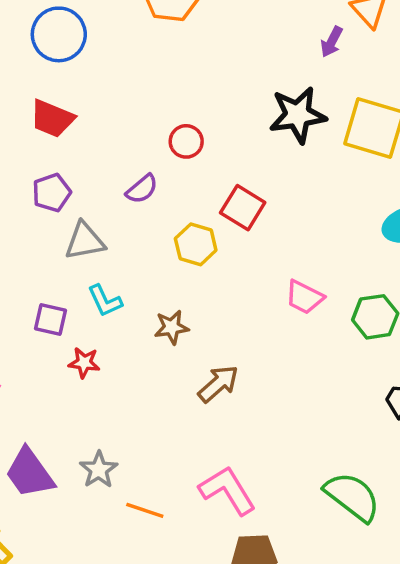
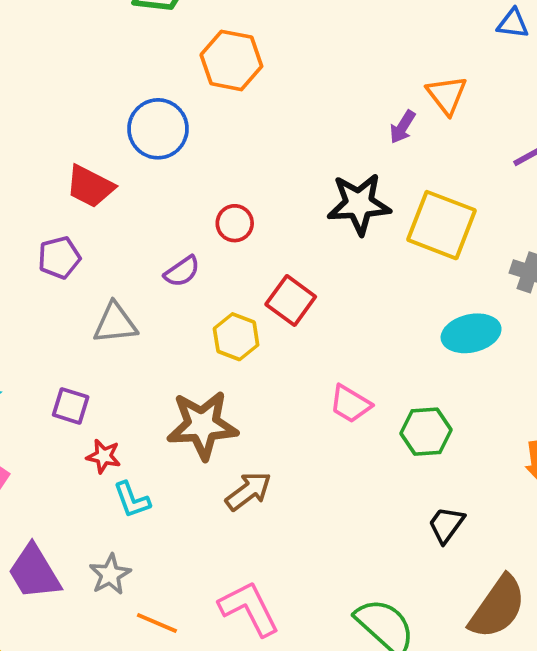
blue circle: (59, 34) -> (158, 129), moved
purple pentagon: (52, 193) -> (59, 258), moved
cyan L-shape: (105, 301) -> (132, 500), moved
brown star: (172, 327) -> (202, 425), size x1.8

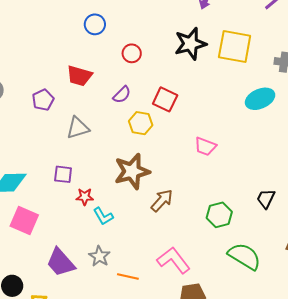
blue circle: (158, 129) -> (95, 24), moved, size x0.7
red trapezoid: (90, 186) -> (79, 76), moved
red circle: (235, 223) -> (132, 53), moved
purple semicircle: (182, 271) -> (122, 95), moved
green hexagon: (426, 432) -> (219, 215), moved

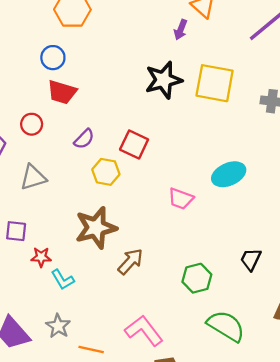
red circle: (132, 53) -> (32, 124), moved
red trapezoid: (79, 76) -> (62, 92), moved
cyan ellipse: (260, 99) -> (229, 174), moved

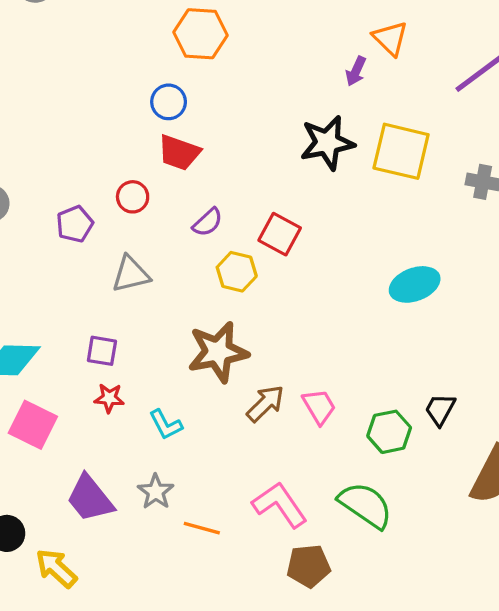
pink trapezoid: (181, 199) -> (319, 407), moved, turned -144
red star: (41, 257) -> (109, 398), moved
green hexagon: (197, 278) -> (389, 432), moved
green semicircle: (226, 326) -> (365, 505), moved

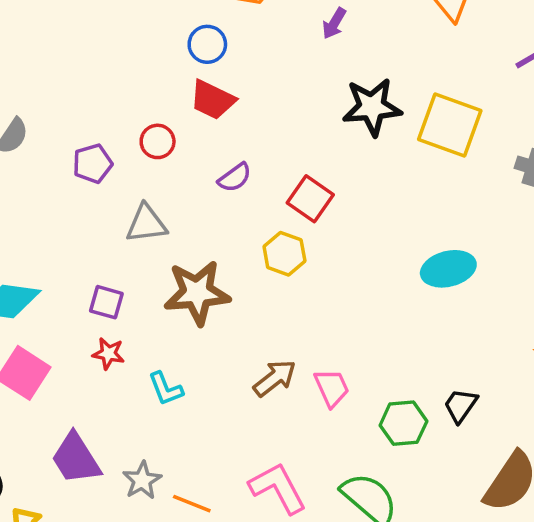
purple arrow: (356, 71) -> (334, 23), moved
yellow hexagon: (237, 272) -> (284, 254), moved
brown star: (218, 352) -> (197, 293), moved
gray star: (156, 492) -> (142, 480), moved

